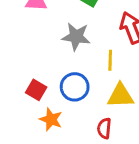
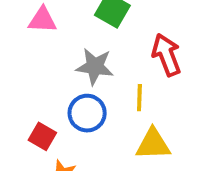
blue circle: (75, 87) -> (87, 113), moved

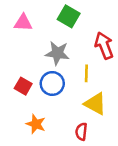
red square: (42, 136) -> (23, 86), moved
yellow triangle: (153, 144) -> (95, 104), turned 30

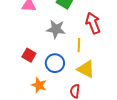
blue circle: (52, 84) -> (55, 63), moved

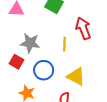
gray star: (56, 29) -> (30, 43), moved
yellow line: (79, 45) -> (65, 44), moved

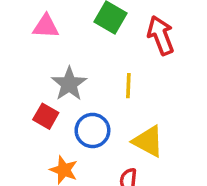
red arrow: (83, 28) -> (161, 35), moved
gray star: (30, 43) -> (69, 84), turned 30

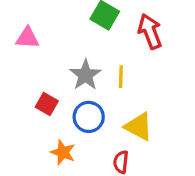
pink triangle: (46, 26) -> (27, 38), moved
gray star: (69, 84) -> (85, 75), moved

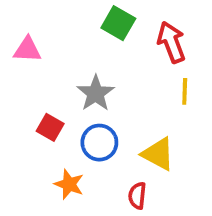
yellow line: (121, 77) -> (185, 91), moved

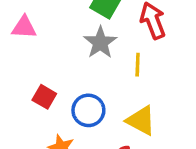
yellow line: (185, 91) -> (138, 65), moved
gray star: (96, 93) -> (100, 43), moved

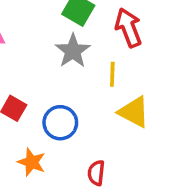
yellow triangle: (141, 121) -> (134, 112), moved

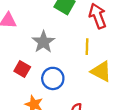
gray star: (73, 51) -> (43, 42), moved

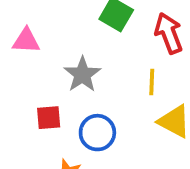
red square: (22, 69) -> (49, 118), turned -35

